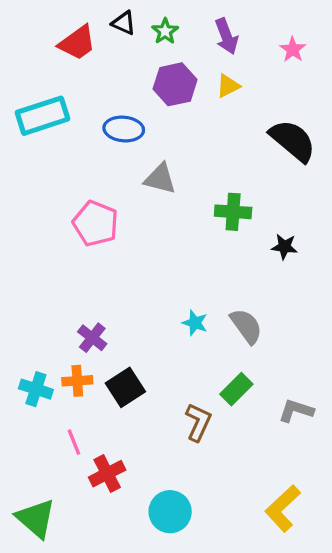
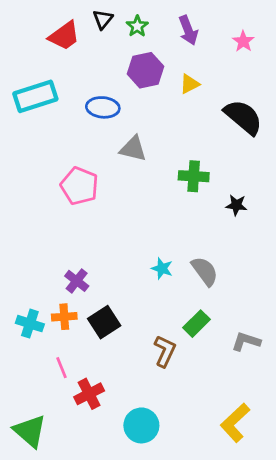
black triangle: (124, 23) -> (103, 19), turned 45
yellow triangle: (228, 86) -> (190, 84), moved

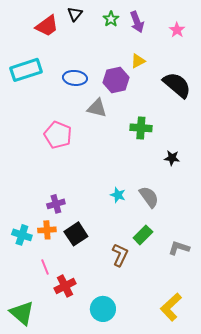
green star: (137, 26) -> (111, 19), moved
purple hexagon: (146, 70) -> (116, 80), moved
black star: (236, 205) -> (172, 158), moved
purple cross: (77, 281) -> (56, 204), turned 36

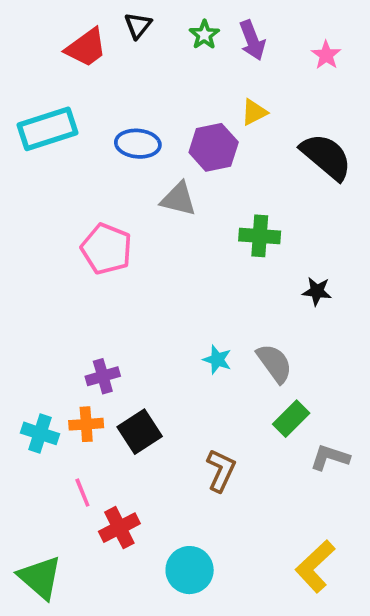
green rectangle: (143, 235) -> (291, 419), moved

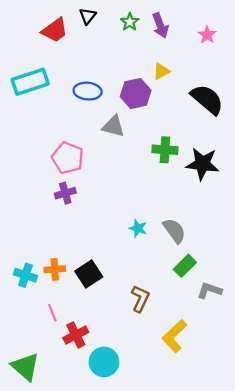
black star: (317, 291) -> (202, 164), moved, size x1.8
purple cross: (103, 376) -> (65, 193), moved
yellow L-shape: (315, 566) -> (174, 336), moved
cyan circle: (190, 570) -> (104, 362), moved

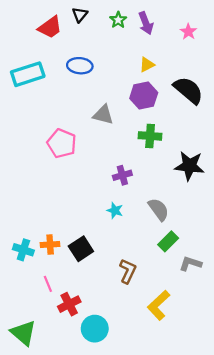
blue ellipse: (88, 91) -> (80, 66), moved
purple hexagon: (136, 93) -> (144, 96), moved
black star: (202, 164) -> (189, 166), moved
purple cross: (65, 193) -> (122, 175), moved
cyan star: (138, 228) -> (115, 210), moved

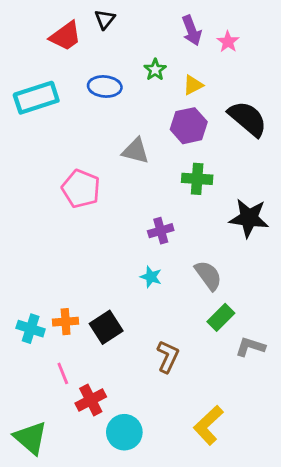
green star: (118, 20) -> (155, 70), moved
pink star: (188, 32) -> (228, 42), moved
yellow L-shape: (159, 305) -> (208, 425), moved

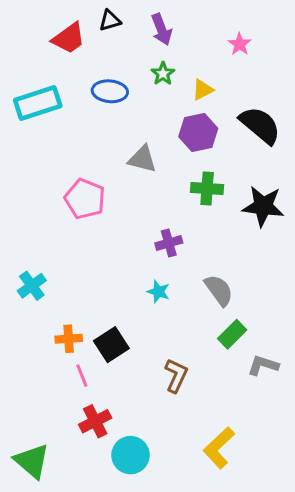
black triangle: (105, 19) -> (110, 21), turned 35
purple arrow: (192, 31) -> (161, 29), moved
black star: (249, 218) -> (263, 206), moved
cyan cross: (31, 329) -> (32, 286), moved, turned 36
pink line: (63, 373) -> (82, 376), moved

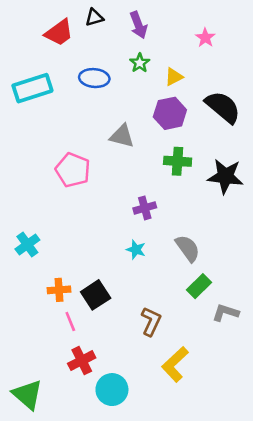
yellow L-shape: (219, 448) -> (175, 364), moved

